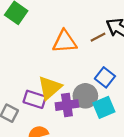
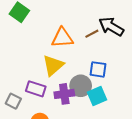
blue square: (105, 77) -> (98, 69), turned -30
yellow triangle: (50, 88) -> (53, 65), moved

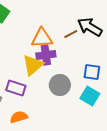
blue square: (98, 69) -> (92, 72), moved
purple cross: (64, 94) -> (46, 55), moved
cyan square: (97, 96) -> (90, 96), moved, turned -36

